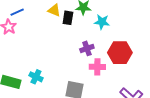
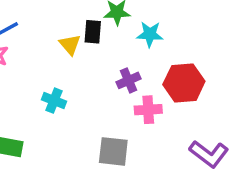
yellow triangle: (54, 10) -> (70, 45), moved, turned 32
cyan cross: (36, 77) -> (54, 101), moved

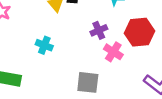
pink cross: (148, 110) -> (113, 52), turned 36

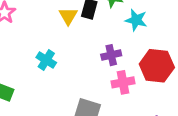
pink cross: (113, 52) -> (123, 82), turned 36

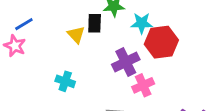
purple cross: (111, 55) -> (126, 62), size x1.4
red hexagon: (157, 66) -> (161, 42), moved

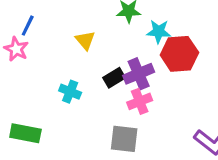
black rectangle: (95, 23) -> (114, 78), moved, turned 54
blue line: (24, 24) -> (28, 26), turned -36
pink cross: (143, 85) -> (140, 101), moved

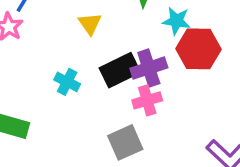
black rectangle: (114, 78) -> (120, 70), size x1.5
gray square: (124, 139) -> (125, 142), turned -36

